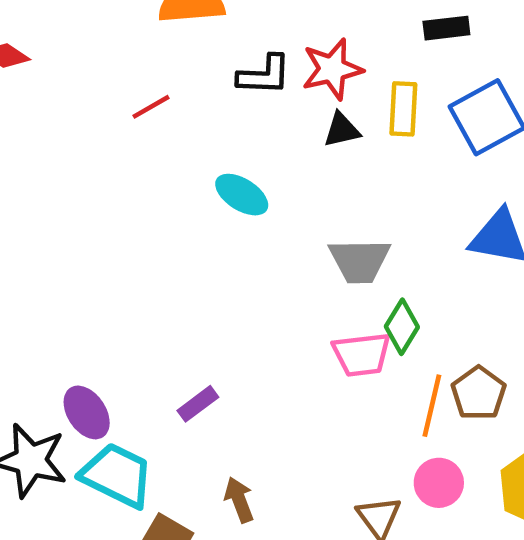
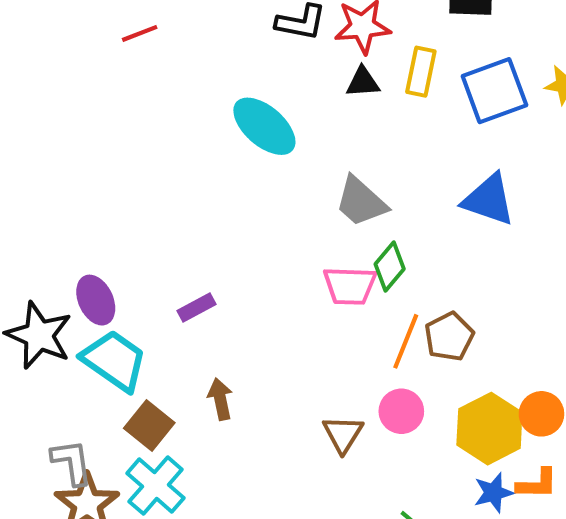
red line: (151, 107) -> (140, 33), moved
cyan ellipse: (242, 195) -> (264, 126), size x1.4
gray trapezoid: (360, 261) -> (361, 202), turned 34

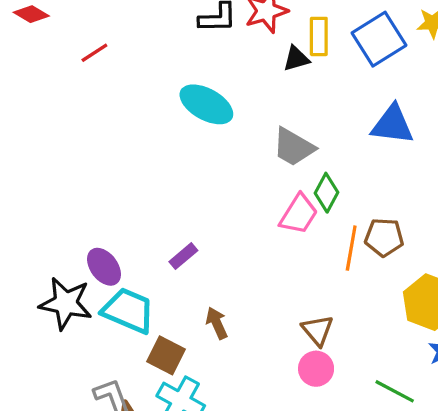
black triangle: (363, 82) -> (296, 59), moved
pink trapezoid: (350, 286) -> (299, 214), turned -48
brown pentagon: (449, 337) -> (384, 237), turned -30
pink circle: (401, 411) -> (316, 369), moved

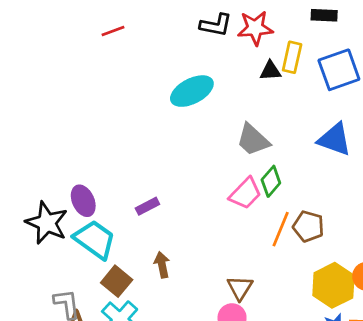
cyan ellipse: (206, 104) -> (192, 91), turned -69

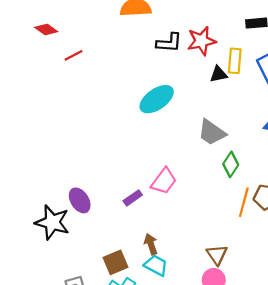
red line: (113, 31) -> (73, 55), moved
pink trapezoid: (245, 193) -> (164, 181), moved
cyan trapezoid: (95, 239) -> (156, 265), moved, size x0.7
brown square: (117, 281) -> (116, 262), turned 35

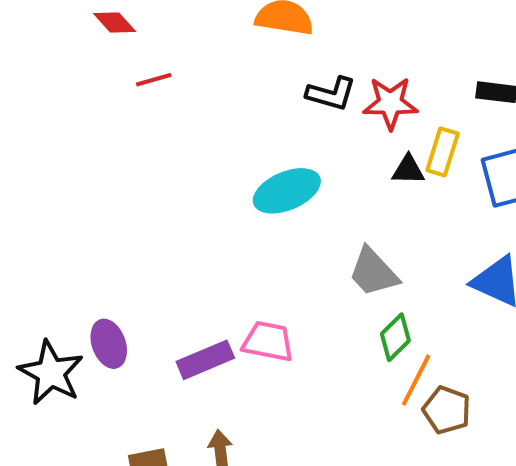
pink trapezoid: (164, 181) -> (268, 341), turned -128
purple rectangle: (133, 198) -> (205, 360), size x1.5
orange line: (244, 202) -> (416, 380), moved

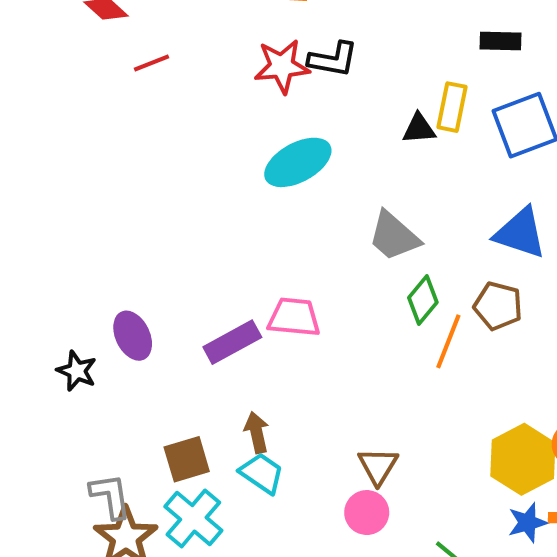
red star: (390, 103) -> (282, 66), moved
black star: (51, 373) -> (77, 371), size x0.6
brown pentagon: (447, 410) -> (498, 306), moved

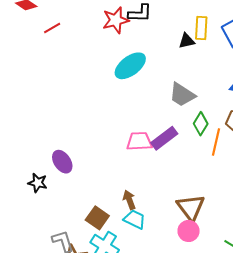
purple rectangle: (232, 342) -> (164, 138), moved
brown square: (187, 459) -> (97, 218), turned -30
brown triangle: (378, 466) -> (191, 208), size x1.4

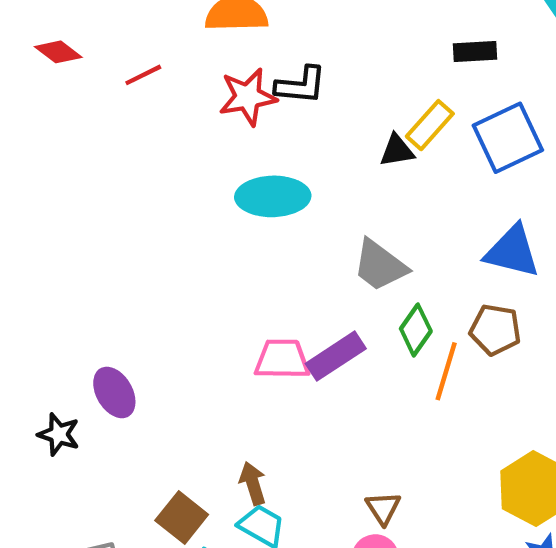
red line: (52, 28) -> (143, 75), moved
yellow rectangle: (201, 28) -> (430, 125), turned 35
cyan ellipse: (130, 66) -> (273, 196), turned 32
brown triangle: (191, 208) -> (383, 508), size x0.6

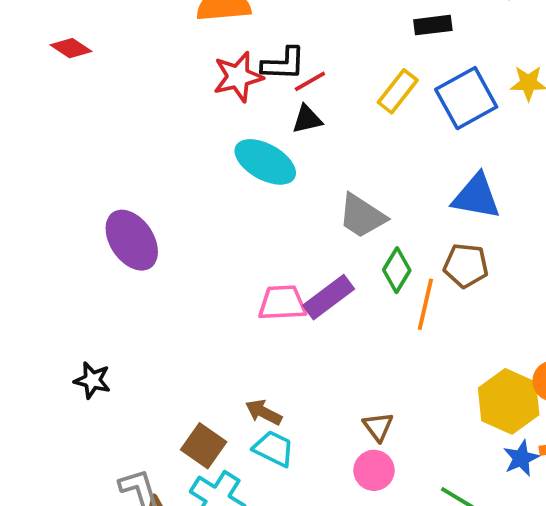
red line: (143, 75) -> (310, 81), moved
black triangle: (397, 151) -> (307, 119), moved
cyan ellipse: (273, 196) -> (265, 162), turned 34
purple ellipse: (114, 392) -> (132, 240), moved, size x1.4
brown arrow: (253, 483) -> (264, 412), turned -42

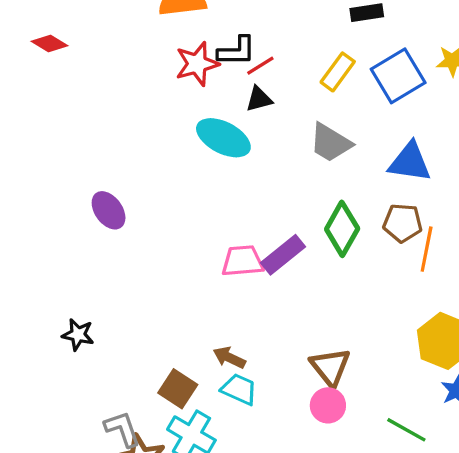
gray trapezoid: (362, 216) -> (330, 143), moved
purple ellipse: (132, 240) -> (109, 210), size x0.7
green diamond: (397, 270) -> (342, 229), size x1.4
orange line: (425, 304) -> (427, 249), moved
brown triangle: (378, 427) -> (330, 367), size x1.5

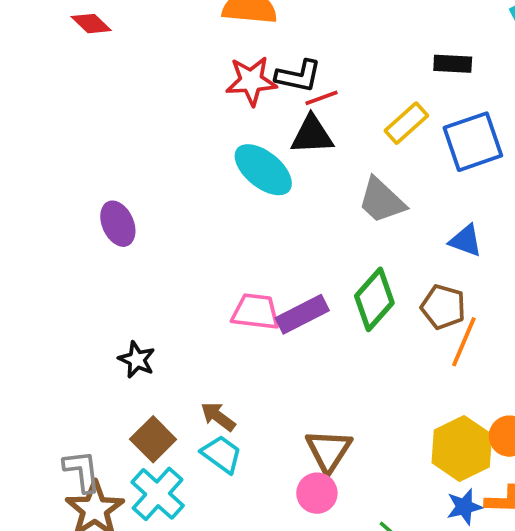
black triangle: (259, 99) -> (312, 135), size x1.4
blue triangle: (410, 162) -> (466, 241), size x0.7
black star: (78, 335) -> (137, 360), moved

